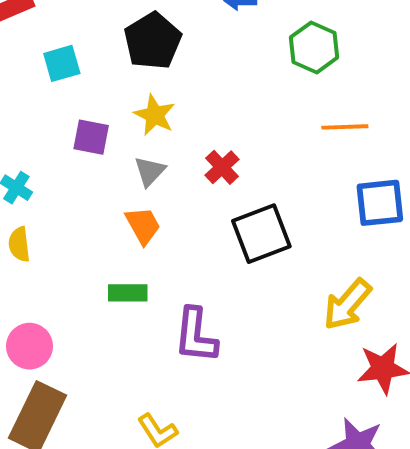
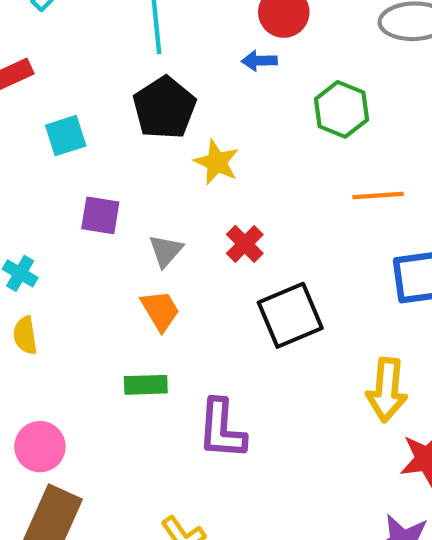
yellow star: (155, 115) -> (217, 162), moved
yellow arrow: (347, 304) -> (387, 390), turned -34

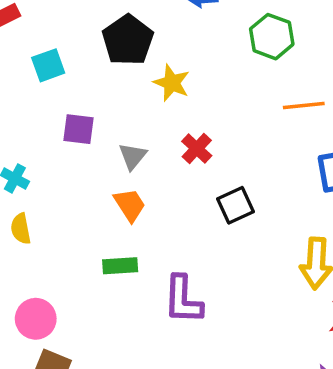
black square: (290, 315) -> (236, 205), size x0.7

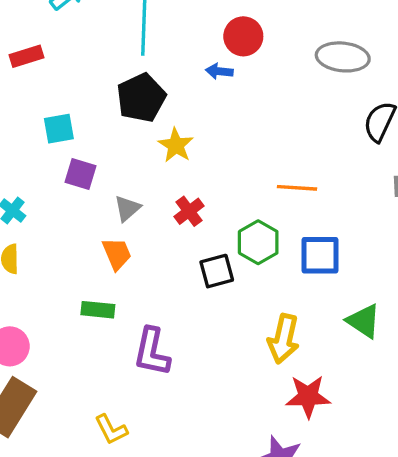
green hexagon: (272, 37) -> (258, 242), moved
cyan square: (48, 65) -> (59, 129), moved

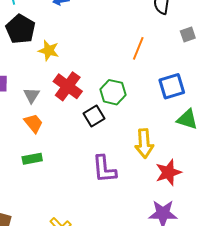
orange line: (297, 188) -> (138, 48), moved, turned -55
red cross: (189, 211) -> (68, 86), size x1.6
blue square: (320, 255) -> (172, 86), moved
purple L-shape: (152, 352) -> (104, 169), moved

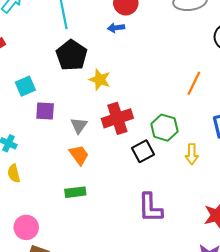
red cross: (68, 86) -> (117, 118), turned 32
yellow arrow: (144, 143) -> (192, 154), moved, size x0.7

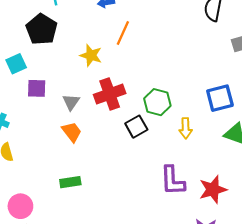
black pentagon: (72, 55) -> (41, 29), moved
orange line: (194, 83) -> (123, 33), moved
green rectangle: (75, 192) -> (70, 182), moved
purple L-shape: (150, 208) -> (173, 181), moved

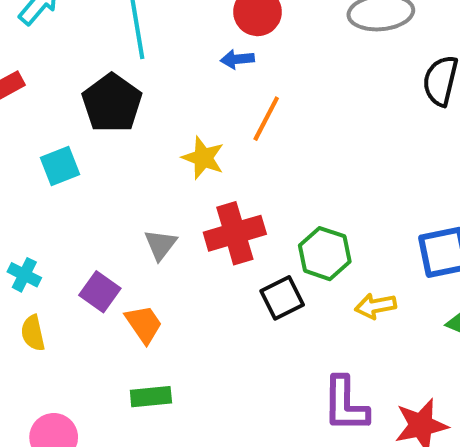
purple square: (37, 88) -> (100, 292), moved, turned 30
yellow arrow: (186, 128) -> (375, 306), turned 78
orange trapezoid: (72, 132) -> (144, 324), moved

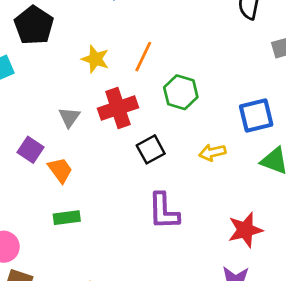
orange line: (266, 119) -> (143, 57), moved
green hexagon: (325, 254) -> (181, 92), moved
purple L-shape: (345, 404) -> (164, 211), moved

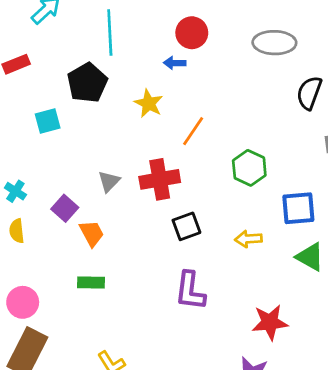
yellow star: (95, 59) -> (149, 103), moved
green hexagon: (181, 92) -> (249, 168), moved

